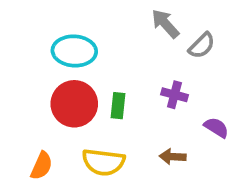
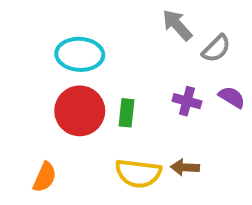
purple semicircle: (216, 127) -> (232, 97), moved
yellow semicircle: (103, 162) -> (138, 173), moved

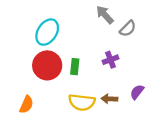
cyan ellipse: (80, 54) -> (47, 32), turned -60
purple semicircle: (232, 97) -> (137, 92), moved, turned -84
purple cross: (187, 101) -> (111, 60), turned -35

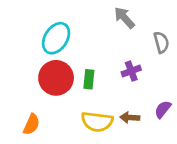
gray semicircle: (128, 29) -> (161, 42), moved, turned -60

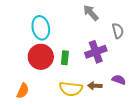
cyan ellipse: (56, 38) -> (41, 28), turned -45
purple cross: (131, 71) -> (96, 52), size x1.5
purple semicircle: (163, 109) -> (119, 80), turned 72

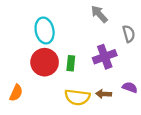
orange semicircle: (23, 91) -> (16, 93), moved

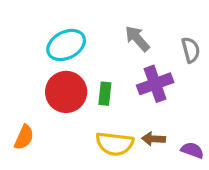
gray arrow: (99, 14) -> (137, 39), moved
cyan ellipse: (45, 30) -> (66, 45), turned 75
purple semicircle: (130, 87) -> (192, 150), moved

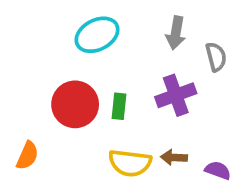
gray arrow: (137, 39) -> (176, 33), moved, turned -128
cyan ellipse: (66, 45) -> (97, 35), moved

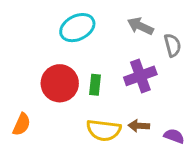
gray arrow: (176, 33) -> (140, 26), turned 105

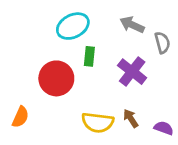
purple cross: (140, 76) -> (132, 72), turned -32
green rectangle: (95, 85) -> (89, 56), moved
brown arrow: (139, 126) -> (131, 118), turned 54

